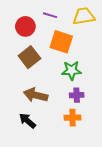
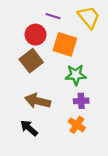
yellow trapezoid: (84, 16) -> (89, 17), turned 60
red circle: (25, 26) -> (36, 35), moved
orange cross: (73, 118) -> (77, 125), turned 35

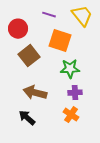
red circle: (36, 35) -> (18, 29), moved

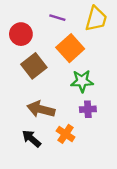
yellow trapezoid: (82, 16) -> (96, 19), turned 55
orange square: (60, 41) -> (70, 48), turned 30
orange cross: (71, 115) -> (66, 134), moved

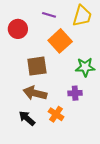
brown square: (34, 66) -> (37, 66), moved, turned 30
green star: (82, 81) -> (85, 67), moved

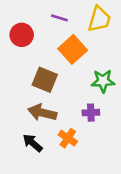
brown square: (37, 66) -> (45, 80), turned 30

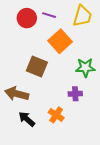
red circle: (22, 35) -> (27, 18), moved
brown arrow: (42, 113) -> (17, 94), moved

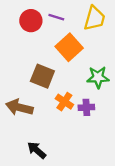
orange cross: (56, 115) -> (64, 102), moved
black arrow: (27, 119) -> (37, 150), moved

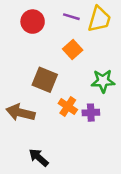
purple line: (56, 17) -> (71, 17), moved
orange square: (69, 47) -> (73, 49), size x0.7

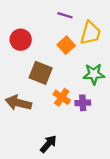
yellow trapezoid: (99, 19) -> (90, 33), moved
red circle: (33, 22) -> (21, 40), moved
black arrow: (39, 157) -> (48, 144), moved, turned 90

